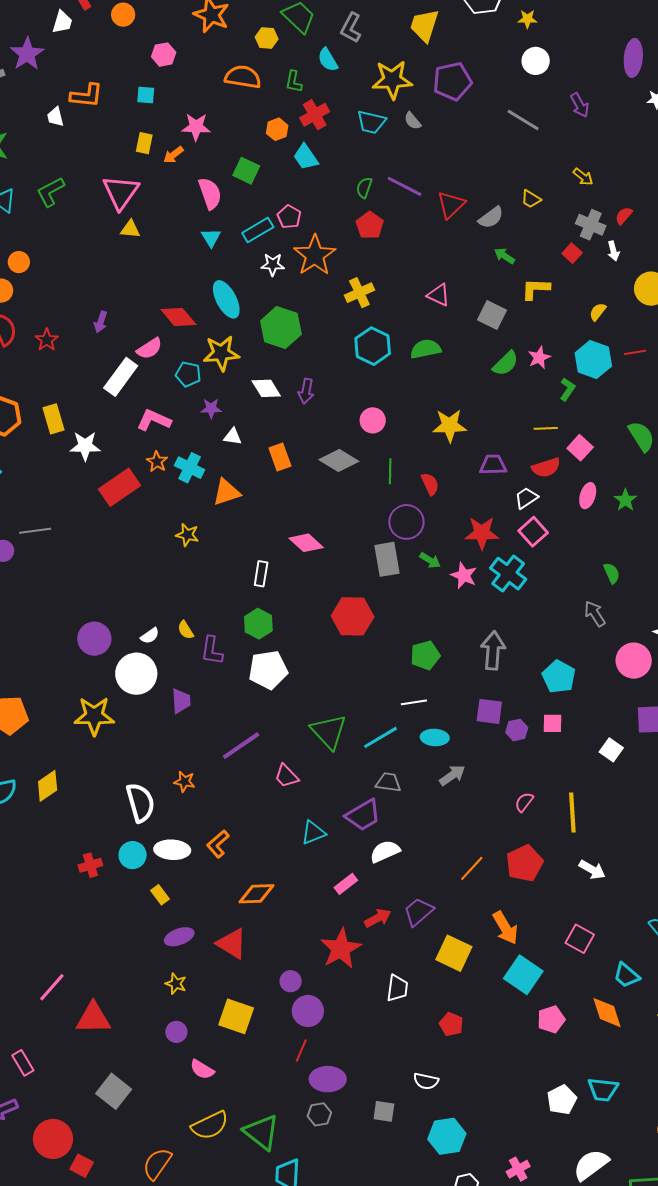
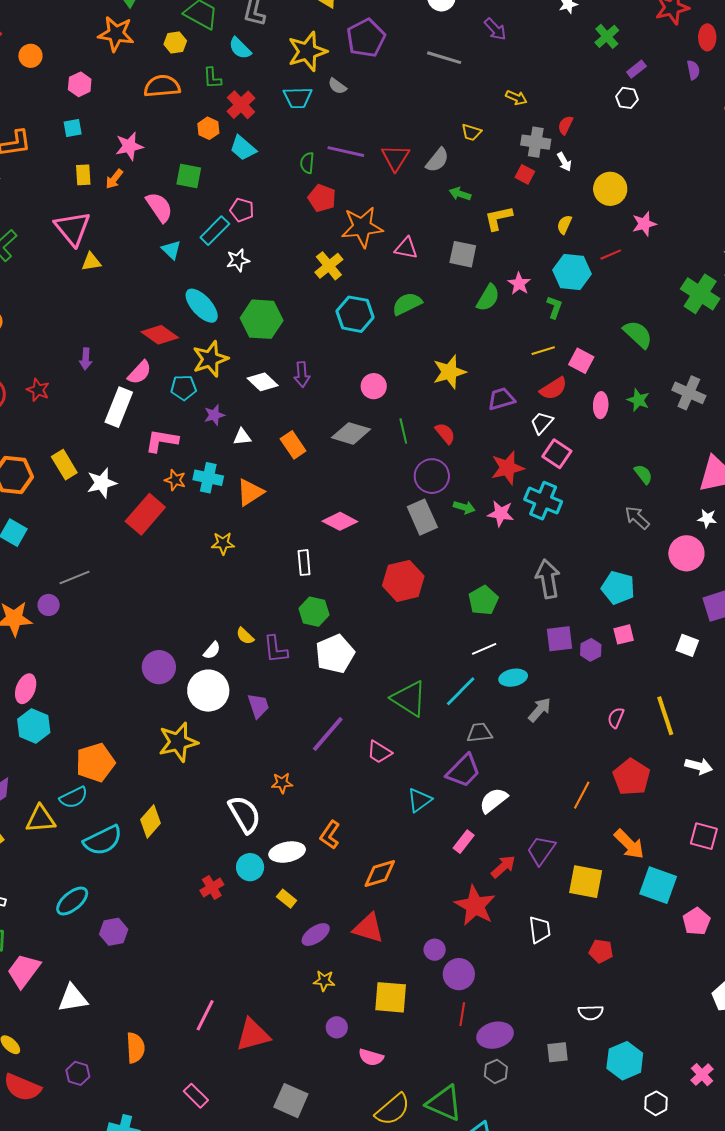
orange star: (315, 255) -> (362, 227), moved, turned -30

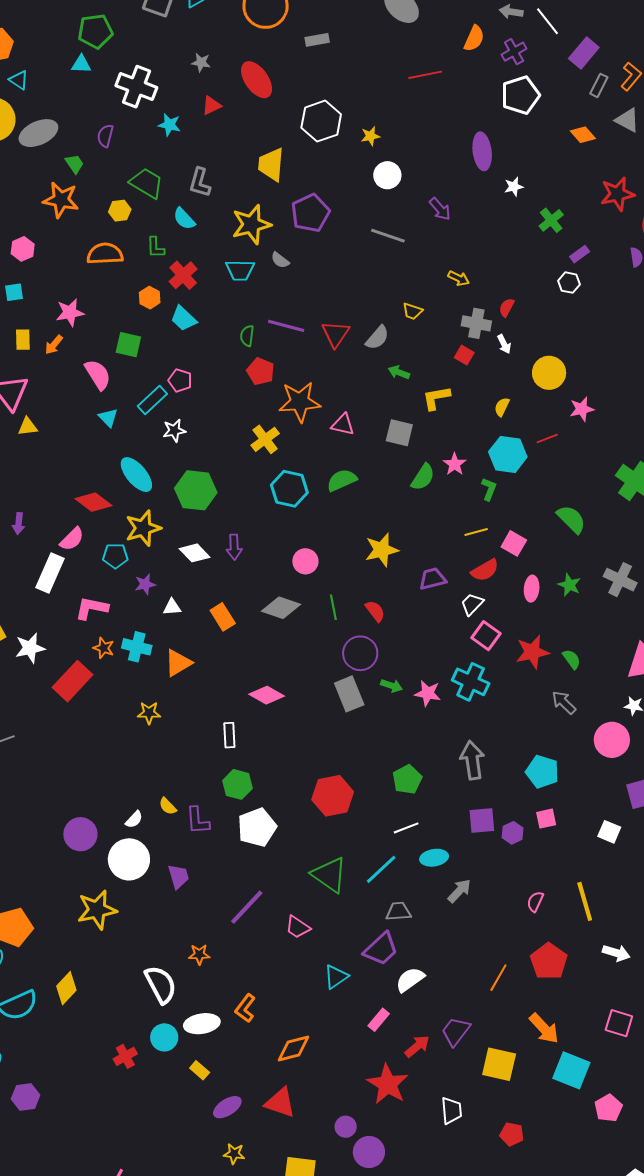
red star: (507, 468) -> (532, 652), moved
red hexagon: (403, 581) -> (333, 796), moved

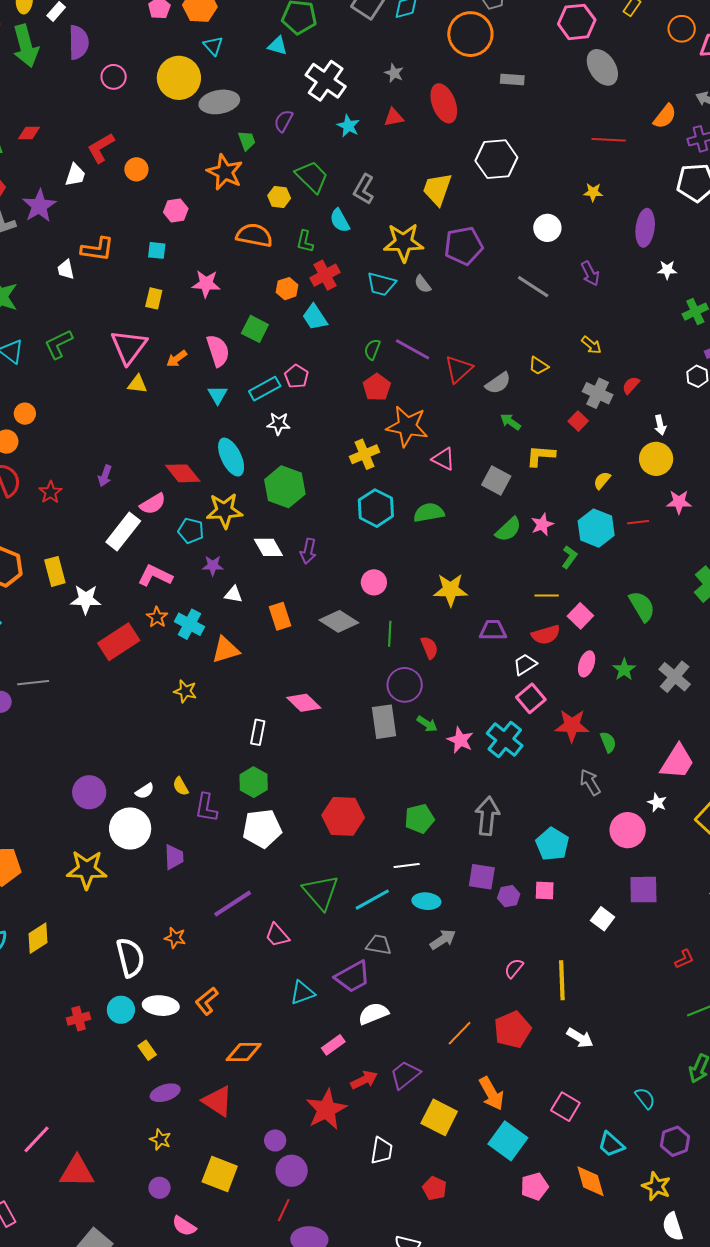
yellow star: (370, 136) -> (593, 192), moved
white arrow: (504, 344) -> (660, 425), moved
orange arrow: (54, 345) -> (177, 359), moved

